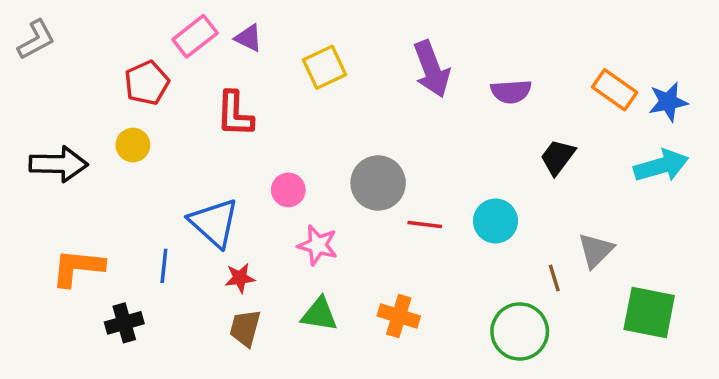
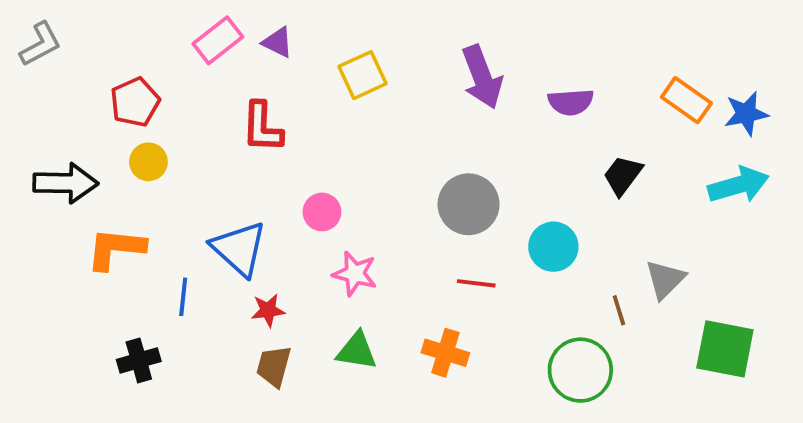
red pentagon: (147, 83) -> (135, 102), moved
gray circle: (378, 183) -> (469, 204), moved
red line: (425, 224) -> (476, 283), moved
orange L-shape: (78, 268) -> (116, 249), moved

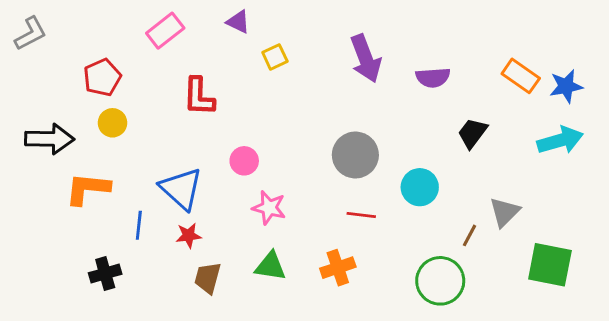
purple triangle: (278, 42) -> (238, 22), moved
yellow square: (362, 75) -> (275, 57), size x0.7
red star: (268, 310) -> (189, 235), moved
brown line: (619, 310) -> (469, 235), turned 45
orange cross: (445, 353) -> (338, 268), turned -36

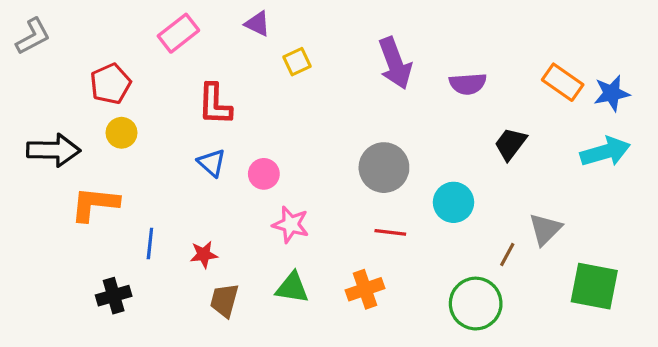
blue triangle: (181, 189) -> (212, 163), moved, size x0.6

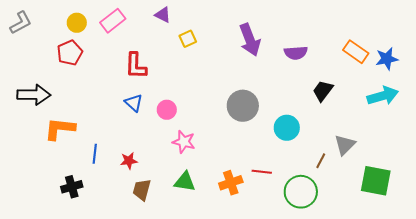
yellow circle: (122, 133) -> (77, 23), moved
red line: (390, 232) -> (262, 172), moved

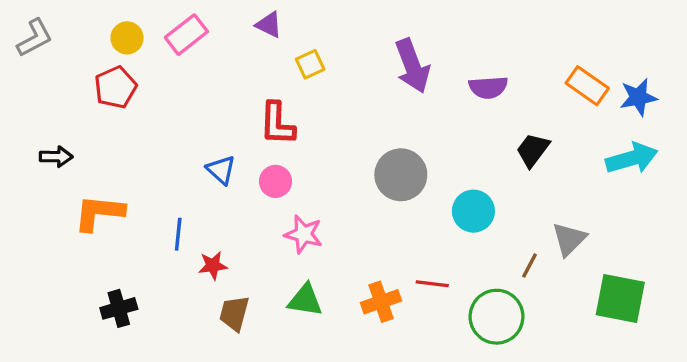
red L-shape: (136, 66) -> (277, 124), moved
black arrow: (34, 95) -> (56, 157), size x0.6
blue line: (95, 154) -> (178, 234), moved

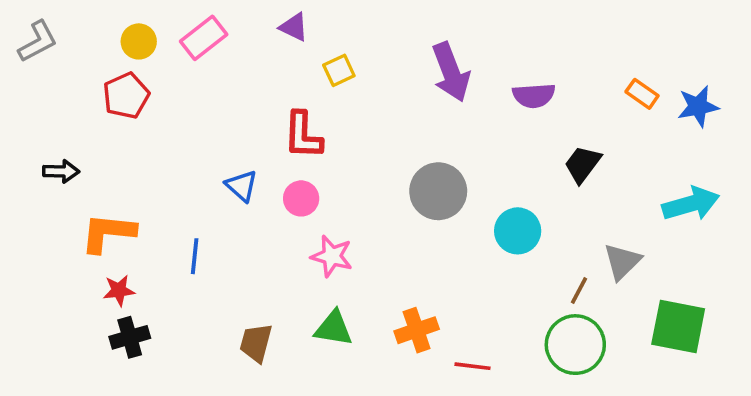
orange rectangle: (587, 86) -> (642, 94), size x0.7
cyan arrow: (632, 158) -> (691, 204), moved
red star: (213, 266) -> (119, 290), moved
red line: (432, 284) -> (472, 366), moved
green circle: (497, 317) -> (575, 345), moved

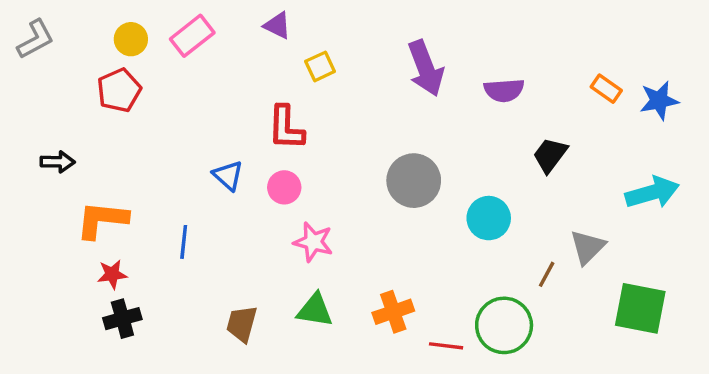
green circle: (575, 345) -> (504, 325), moved

